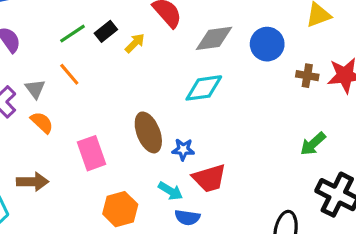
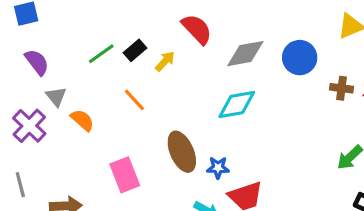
orange line: (69, 74) -> (134, 100), moved
gray triangle: (35, 89) -> (56, 97), moved
orange semicircle: (42, 123) -> (82, 120), moved

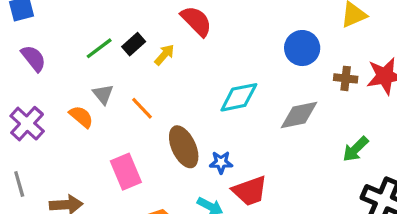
gray diamond: (245, 54) -> (299, 115), moved
gray triangle: (56, 97) -> (103, 94), moved
orange line: (134, 100) -> (142, 108), moved

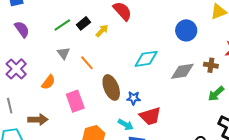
brown cross: (346, 78) -> (211, 65), moved
orange semicircle: (81, 117) -> (48, 82), moved, turned 84

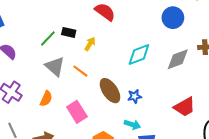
black rectangle: (83, 23) -> (69, 32), turned 64
yellow arrow: (102, 31) -> (90, 44), moved
gray triangle: (63, 53) -> (55, 66), size x1.5
red trapezoid: (150, 116) -> (185, 107), moved

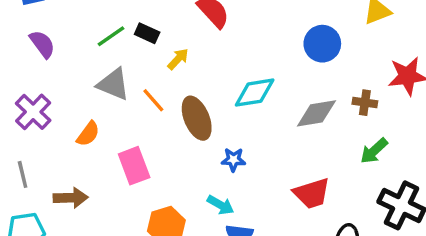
gray triangle: (55, 66) -> (113, 84), turned -30
brown ellipse: (110, 91) -> (197, 118), moved

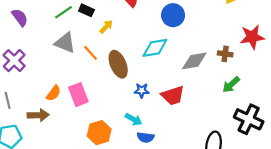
blue circle: (322, 44) -> (173, 15), moved
orange semicircle: (88, 134) -> (54, 93), moved
red trapezoid: (312, 193) -> (173, 95), moved

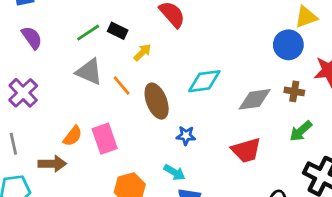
blue circle: (173, 15) -> (288, 45), moved
red trapezoid: (173, 95) -> (246, 150), moved

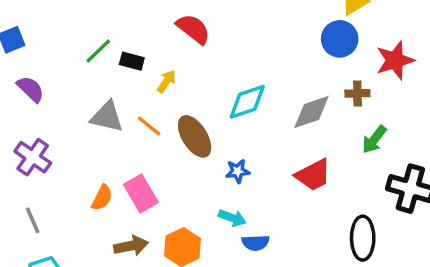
green line: (88, 33) -> (98, 51), moved
brown arrow: (52, 164) -> (131, 246), moved

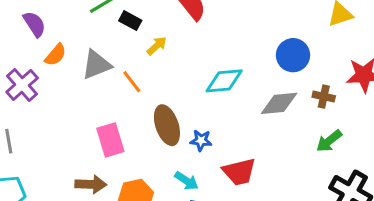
blue circle: (340, 39) -> (293, 55), moved
gray triangle: (107, 117) -> (96, 65), turned -48
brown ellipse: (195, 136) -> (167, 125), moved
red trapezoid: (313, 175) -> (239, 172), moved
orange semicircle: (102, 198) -> (56, 55), moved

